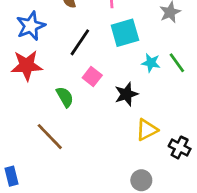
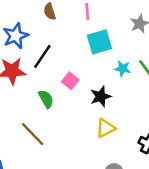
black line: (80, 42) -> (42, 56), moved
yellow triangle: (147, 130) -> (106, 128), moved

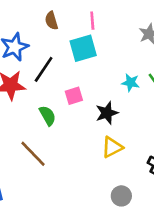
cyan square: (99, 42) -> (83, 48), moved
pink square: (70, 81) -> (74, 96), turned 35

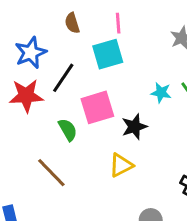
pink square: (74, 96) -> (97, 107), size x1.6
yellow triangle: (112, 147) -> (121, 165), moved

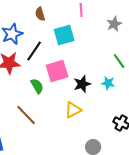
pink line: (118, 23) -> (81, 10), moved
cyan star: (161, 93) -> (108, 83), moved

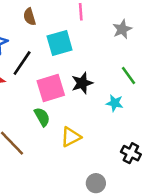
black star: (82, 84) -> (82, 83), moved
green semicircle: (37, 86) -> (42, 117), moved

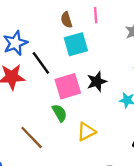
brown semicircle: (30, 17) -> (67, 20), moved
black line: (22, 63) -> (41, 63), turned -70

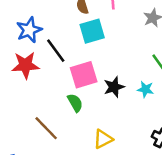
black star: (97, 82) -> (114, 87), moved
yellow triangle: (86, 132) -> (103, 139), moved

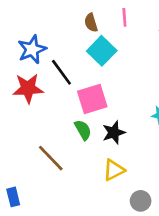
cyan square: (92, 31) -> (102, 51), turned -30
black star: (114, 87) -> (114, 133), moved

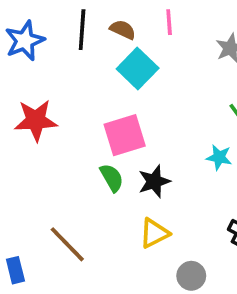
brown semicircle: (91, 23) -> (123, 30), turned 132
blue star: (32, 49) -> (25, 41), moved
black line: (61, 72) -> (82, 30), moved, turned 40
brown line: (51, 158) -> (67, 244), moved

